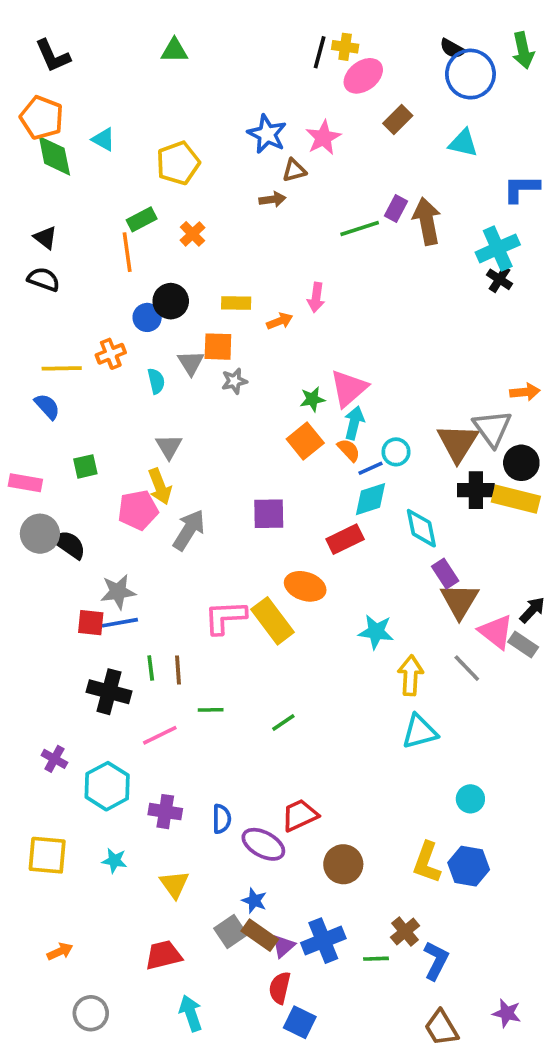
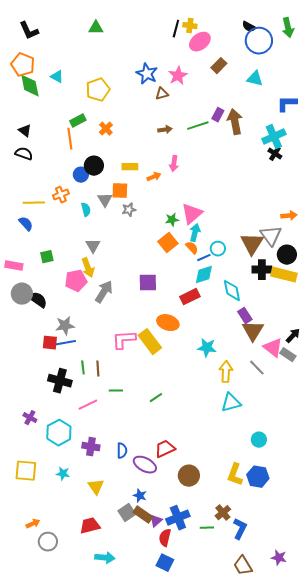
brown arrow: (272, 199) -> (165, 130), moved
red semicircle: (280, 988) -> (165, 538), moved
gray circle: (91, 1013) -> (48, 542), moved
cyan arrow: (191, 1013) -> (105, 558), turned 114

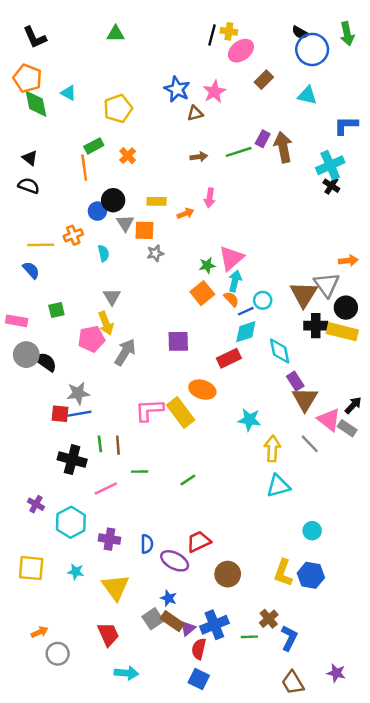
gray triangle: (105, 200) -> (125, 223), moved
yellow triangle: (96, 487) -> (116, 587), size x1.4
red trapezoid: (90, 526) -> (108, 634), turned 80

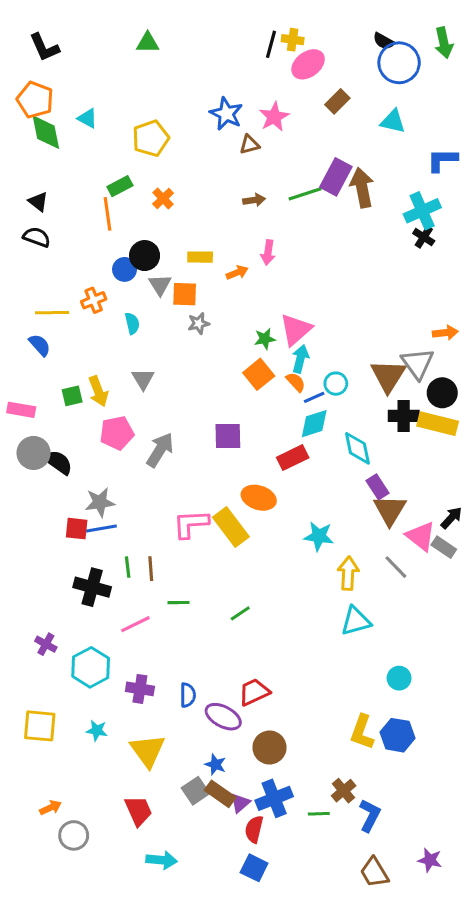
purple rectangle: (263, 139) -> (336, 177), size x1.6
yellow arrow: (106, 323) -> (98, 391), moved
brown circle: (228, 574) -> (269, 748), moved

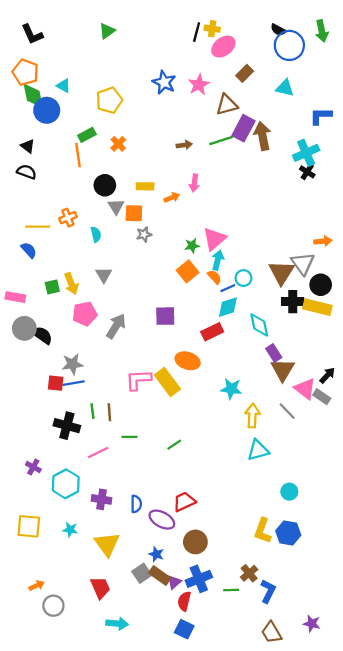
green triangle: (148, 43) -> (107, 31), turned -36
brown triangle: (249, 145) -> (227, 105), moved, size x1.5
blue circle: (125, 269) -> (47, 110), moved, size x1.5

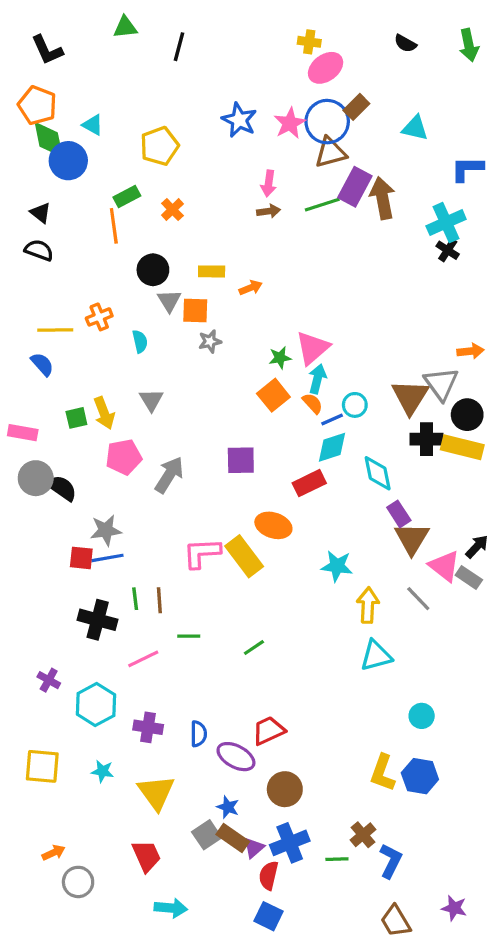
green triangle: (107, 31) -> (125, 27), moved, turned 30
black line: (197, 32) -> (179, 47), moved
blue circle: (289, 45) -> (327, 122), moved
pink arrow: (194, 183) -> (269, 183), moved

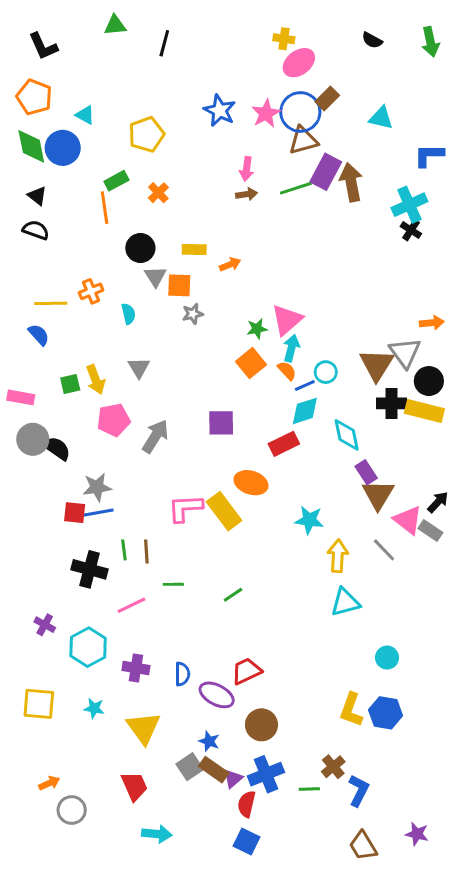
green diamond: (49, 140) -> (31, 146), moved

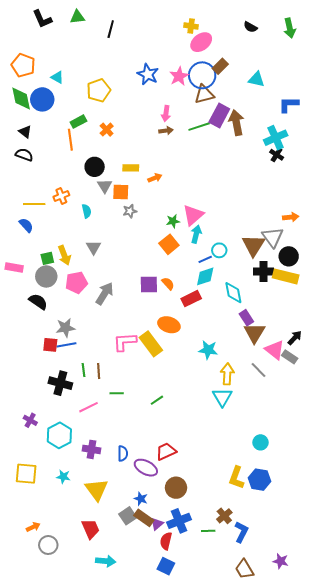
black L-shape: (43, 46) -> (42, 19), moved
orange semicircle: (287, 371) -> (168, 284), moved
gray circle: (33, 439) -> (46, 276), moved
cyan triangle: (345, 602) -> (222, 397), moved, turned -45

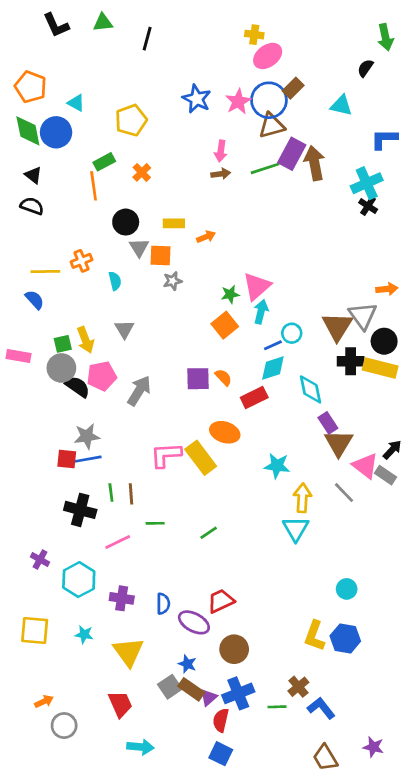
black semicircle: (250, 27) -> (365, 68), moved, turned 96
black semicircle: (38, 302) -> (77, 387), moved
blue L-shape: (241, 532) -> (321, 708), turned -65

